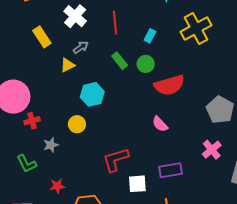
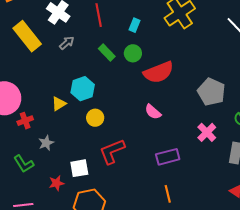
yellow rectangle: (42, 37) -> (27, 36), size x1.4
yellow triangle: (68, 65) -> (59, 104), moved
yellow circle: (77, 124) -> (95, 118), moved
white square: (137, 184) -> (79, 168), moved

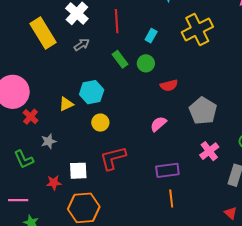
red semicircle: (159, 72) -> (169, 85), size x0.6
gray pentagon: (211, 92) -> (203, 111), moved
pink semicircle: (153, 112) -> (158, 124), turned 90
red cross: (25, 121) -> (31, 117), turned -35
orange line: (168, 194) -> (171, 199), moved

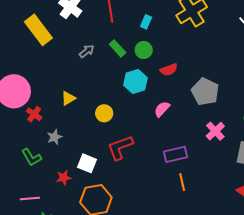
gray arrow: (82, 45) -> (87, 51), moved
cyan hexagon: (92, 92) -> (135, 81), moved
white square: (78, 171) -> (87, 163), turned 30

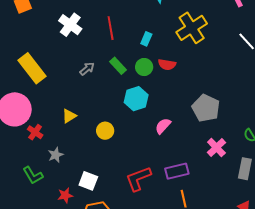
yellow rectangle: (38, 30) -> (32, 68), moved
red semicircle: (169, 70) -> (167, 65), moved, turned 30
red L-shape: (120, 147) -> (138, 179), moved

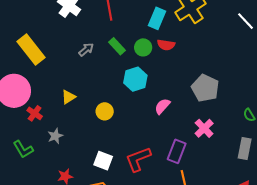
cyan rectangle: (146, 39) -> (157, 18), moved, size x1.5
pink cross: (216, 148) -> (204, 128), moved
purple rectangle: (177, 171) -> (177, 151), turned -55
green L-shape: (33, 175) -> (23, 149), moved
white square: (88, 181) -> (103, 161), moved

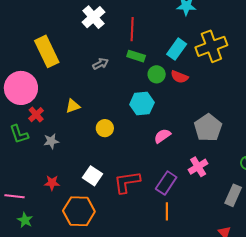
green rectangle: (117, 46) -> (136, 56), moved, turned -42
green L-shape: (23, 149) -> (19, 134), moved

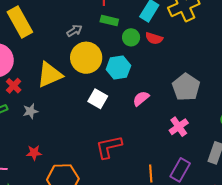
yellow triangle: (73, 106) -> (50, 75), size x1.8
yellow circle: (105, 128) -> (86, 58), moved, size x1.8
white square: (92, 176) -> (98, 99), moved
purple rectangle: (166, 183) -> (180, 170), moved

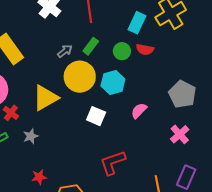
green rectangle: (109, 20) -> (91, 46), moved, turned -60

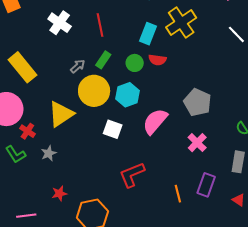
pink semicircle: (139, 111) -> (155, 121), size x1.6

